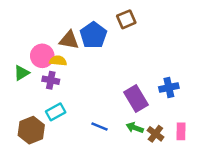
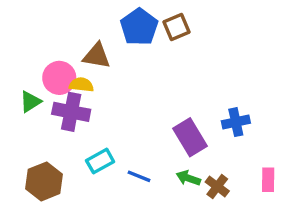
blue pentagon: (93, 35) -> (139, 27), moved
purple cross: (51, 80) -> (71, 112), size x1.5
cyan rectangle: (56, 112) -> (100, 161), moved
pink rectangle: (181, 131) -> (268, 180), moved

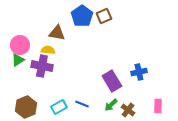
pink circle: (59, 78) -> (20, 45), moved
cyan rectangle: (100, 161) -> (59, 107), moved
green arrow: (188, 178) -> (111, 105), turned -64

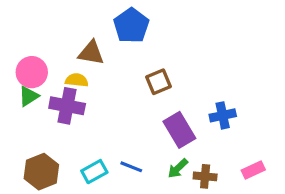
brown square: (104, 16) -> (159, 82), moved
pink rectangle: (158, 106) -> (253, 170), turned 64
brown cross: (128, 110) -> (205, 176), turned -32

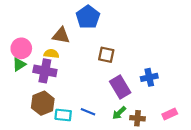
brown square: (159, 82) -> (106, 55), turned 35
brown hexagon: (41, 172) -> (43, 103), moved
cyan rectangle: (94, 172) -> (63, 115), turned 35

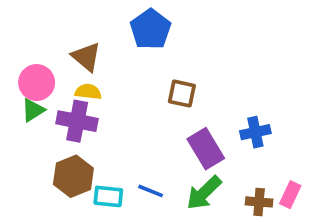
brown triangle: (61, 35) -> (86, 57), moved, turned 30
green arrow: (119, 113) -> (204, 193), size x1.5
pink rectangle: (170, 114) -> (290, 195), turned -40
brown cross: (137, 118) -> (259, 202), moved

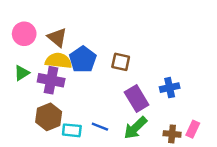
blue pentagon: (151, 29) -> (83, 59), moved
pink circle: (37, 83) -> (24, 34), moved
yellow semicircle: (88, 92) -> (58, 61), size x1.5

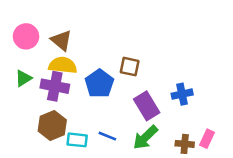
blue pentagon: (83, 59) -> (99, 84), moved

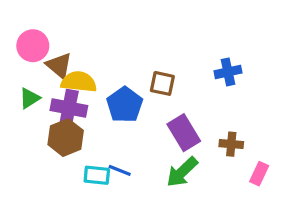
brown triangle: (61, 40) -> (59, 65), moved
blue cross: (182, 94) -> (228, 72), moved
brown hexagon: (52, 126) -> (66, 138), moved
blue line: (107, 136) -> (120, 170), moved
brown cross: (185, 144) -> (231, 144), moved

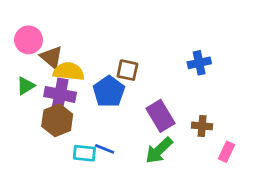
brown square: (162, 83) -> (127, 70), moved

